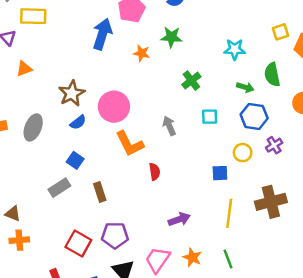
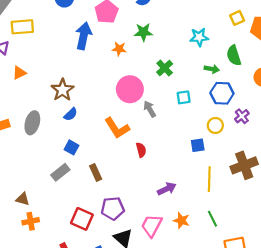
pink circle: (114, 107) -> (130, 89), moved

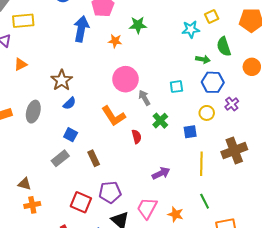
yellow square: (237, 18) -> (212, 16), moved
green cross: (165, 68) -> (160, 121), moved
orange star: (181, 221) -> (176, 214), moved

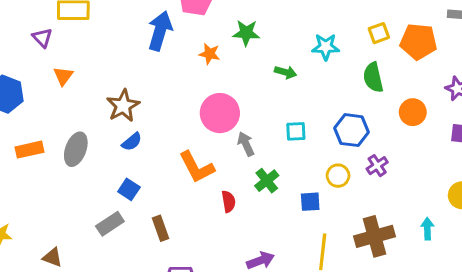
yellow square: (212, 16) -> (379, 33), moved
green arrow: (203, 59) -> (286, 72), moved
orange triangle: (21, 64) -> (63, 76), turned -32

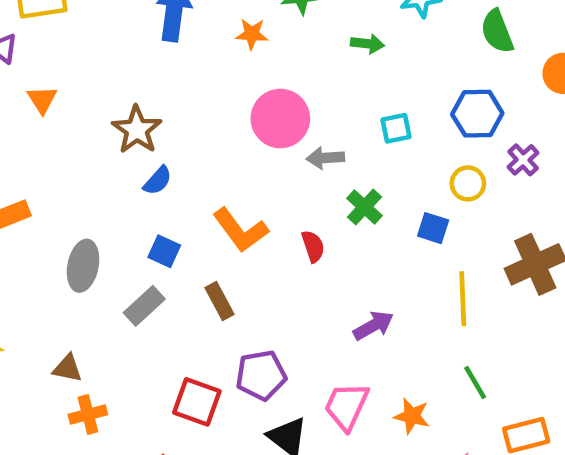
gray arrow: (246, 144) -> (325, 158), turned -60
gray ellipse: (76, 149) -> (83, 266), moved
orange L-shape: (197, 167) -> (240, 230), moved
blue square: (310, 202) -> (433, 228), turned 30

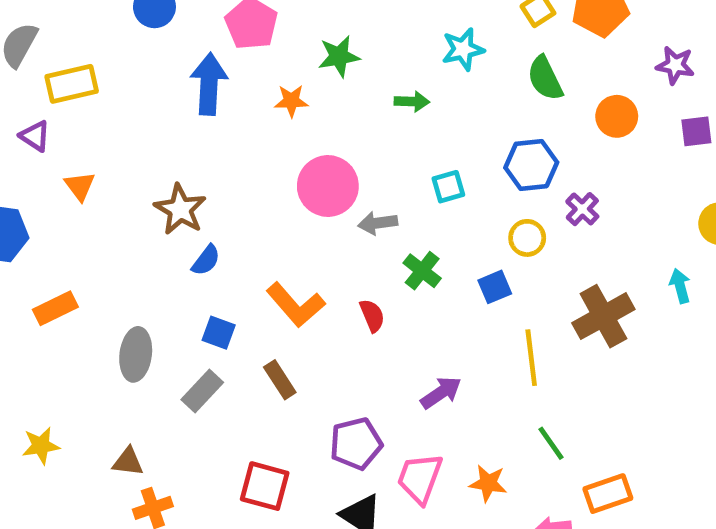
blue square: (433, 228) -> (495, 287), turned -36
purple pentagon: (261, 375) -> (356, 444), moved

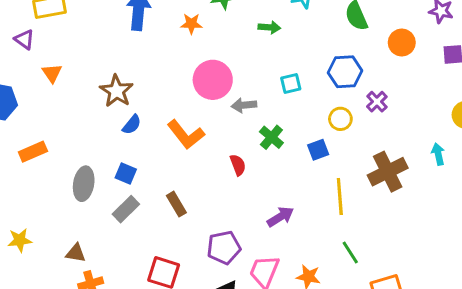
orange L-shape: (296, 305) -> (186, 135), moved
blue square: (219, 333) -> (126, 173), moved

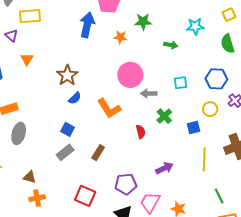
gray ellipse: (84, 184) -> (19, 133), moved
brown rectangle: (176, 204) -> (98, 153), turned 56
green line: (350, 253) -> (219, 196), moved

